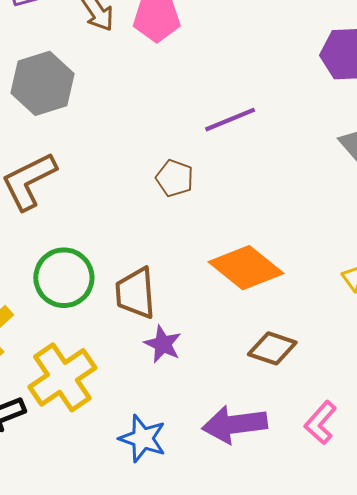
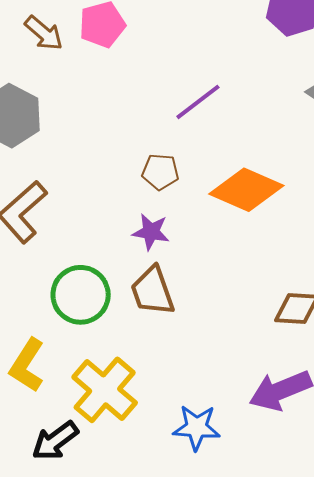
orange diamond: (246, 268) -> (246, 190), moved
purple star: (163, 344) -> (151, 232), moved

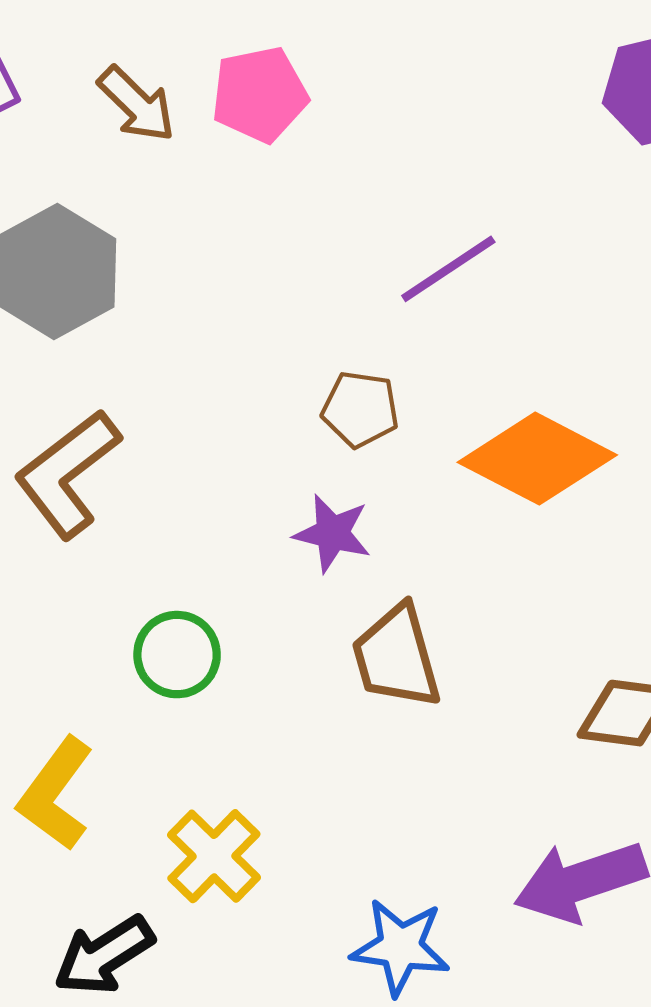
brown trapezoid: (153, 291) -> (396, 657), moved
green circle: (81, 295) -> (177, 655), size x0.7
yellow cross: (105, 390) -> (214, 856), size x0.7

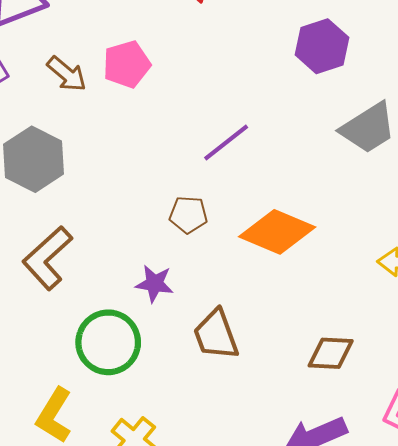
purple star: (332, 533) -> (155, 284), moved
green circle: (177, 655) -> (108, 342), size x1.5

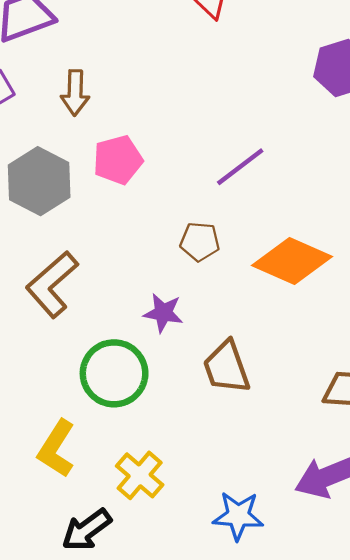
pink pentagon: (127, 64) -> (118, 160), moved
brown arrow: (67, 74) -> (75, 93), turned 51

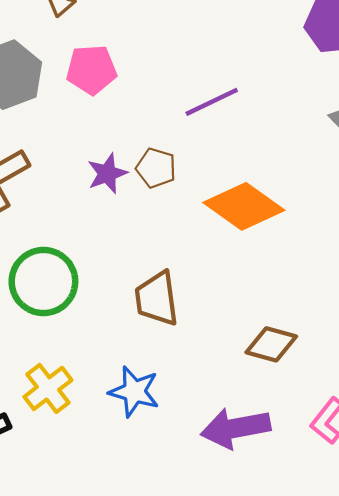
purple star: (163, 313) -> (107, 173), moved, turned 30
blue star: (238, 516) -> (134, 392), moved

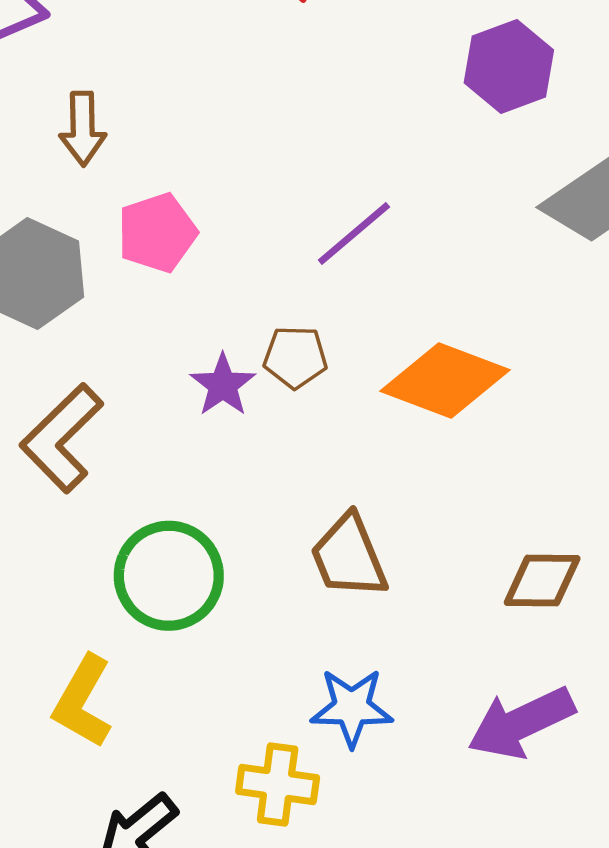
yellow cross: (48, 388) -> (278, 784), moved, turned -30

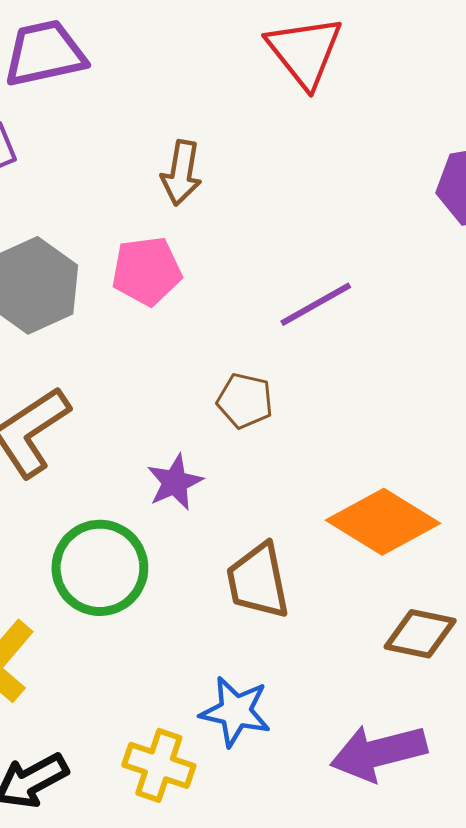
brown arrow: (83, 129) -> (181, 173), moved
orange diamond: (445, 380) -> (383, 522), moved
purple star: (223, 385) -> (175, 482), moved

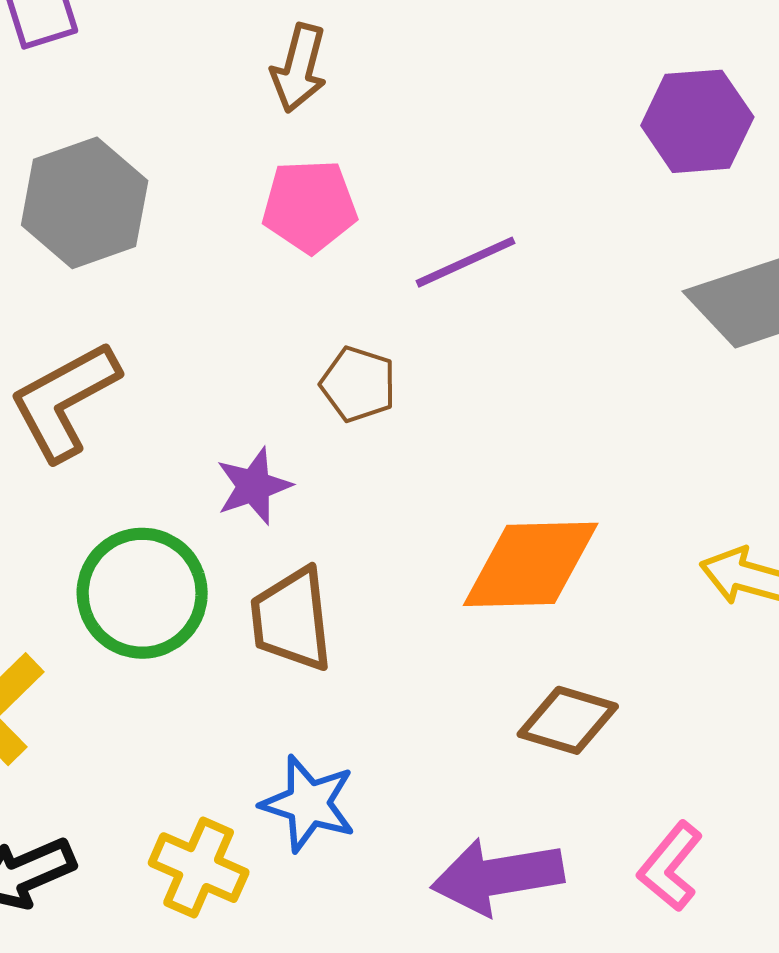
pink pentagon: (147, 271) -> (310, 206), moved
orange diamond: (383, 522) -> (531, 564), turned -38
brown trapezoid: (258, 581) -> (292, 619), moved

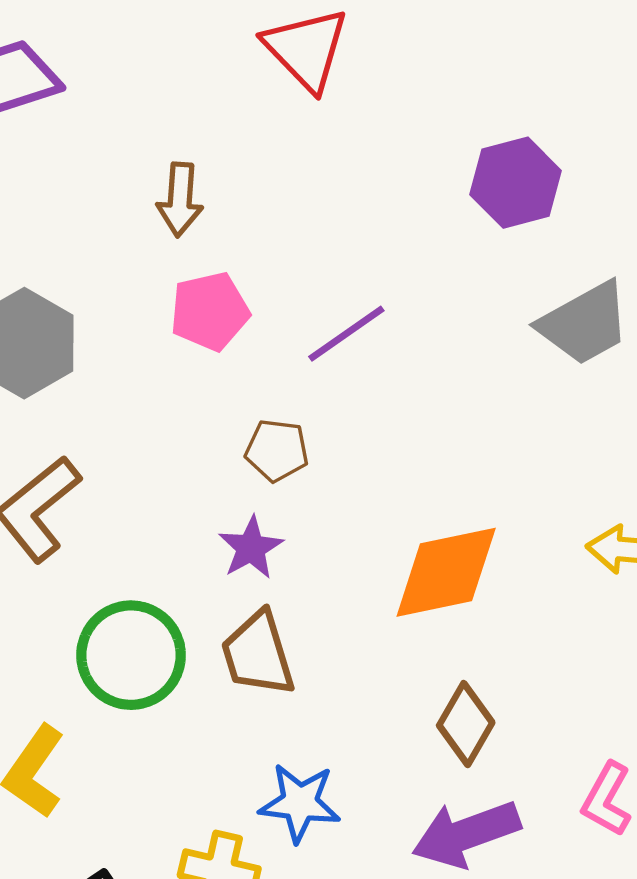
purple star: (254, 486) -> (251, 548), moved
brown diamond: (568, 720) -> (466, 724), moved, turned -66

